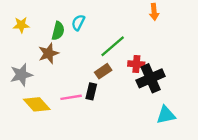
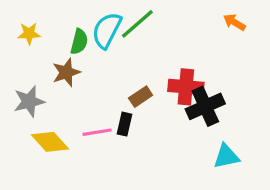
orange arrow: (154, 12) -> (234, 22), moved, turned 126
cyan semicircle: (78, 23) -> (107, 30), size x1.6
green line: (113, 46) -> (137, 24), moved
red cross: (136, 64) -> (186, 87), size x1.5

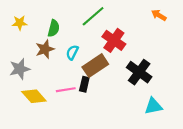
cyan semicircle: (107, 30) -> (72, 52), moved, size x0.6
red cross: (186, 87) -> (114, 40), moved, turned 30
brown rectangle: (141, 97) -> (95, 66), size x1.6
black cross: (205, 106) -> (139, 72), turned -30

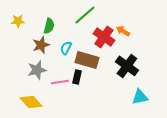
orange arrow: (159, 15) -> (123, 31), moved
brown rectangle: (95, 66) -> (87, 60), turned 50
gray star: (20, 69) -> (37, 70), moved
yellow diamond: (34, 96) -> (31, 102), moved

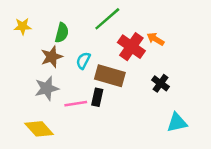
black cross: (127, 66) -> (160, 83), size x0.6

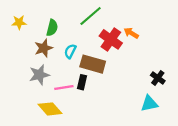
black cross: (160, 83) -> (158, 78), moved
yellow diamond: (39, 129) -> (50, 109), moved

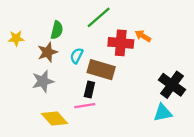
yellow star: (19, 22) -> (16, 38), moved
red cross: (111, 39) -> (121, 43), turned -30
black cross: (158, 78) -> (172, 85), size x1.6
pink line: (64, 88) -> (85, 106), moved

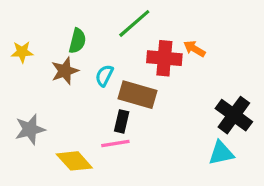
gray star: (43, 81) -> (30, 129), moved

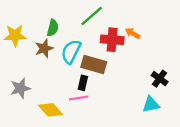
yellow star: (22, 52) -> (15, 35), size x1.5
cyan semicircle: (104, 76) -> (71, 52), size x1.6
black cross: (234, 115) -> (160, 79), size x0.7

